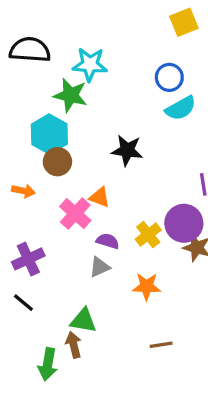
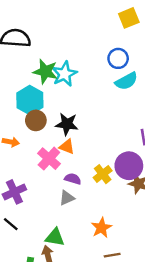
cyan star: (90, 64) -> (64, 74), moved, turned -30
black star: (127, 150) -> (67, 124), moved
orange star: (147, 286) -> (101, 228), moved, turned -30

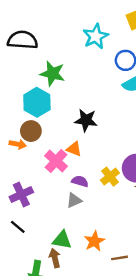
cyan star: (64, 74) -> (96, 36), moved
brown circle: (36, 120) -> (31, 131), moved
black star: (67, 124) -> (86, 120), moved
orange star: (101, 228) -> (94, 241), moved

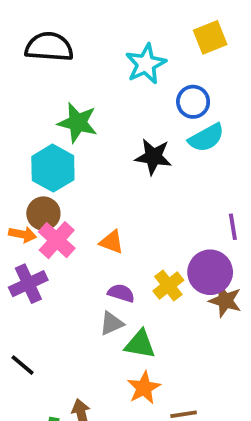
black semicircle: (23, 40) -> (49, 47), moved
black star: (86, 120) -> (153, 157), moved
pink cross: (56, 161) -> (57, 240), moved
purple cross: (21, 194) -> (28, 284), moved
green triangle: (62, 240) -> (140, 344), moved

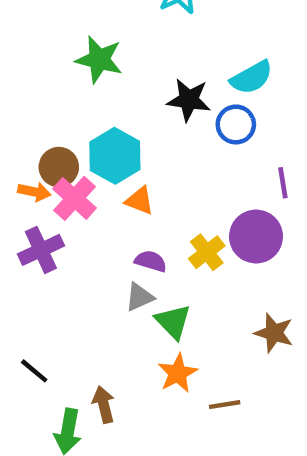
blue circle: (193, 102) -> (236, 124), moved
cyan hexagon: (53, 168) -> (115, 156), moved
brown star: (225, 301) -> (274, 333), moved
green triangle: (140, 344) -> (173, 322), turned 36
black line: (23, 365) -> (34, 371), moved

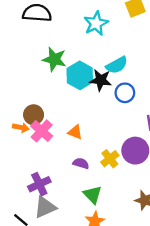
cyan semicircle: (252, 77) -> (117, 65), moved
cyan hexagon: (115, 156) -> (80, 75), moved
purple cross: (41, 250) -> (39, 184), moved
gray triangle: (139, 297) -> (45, 207), moved, size x1.5

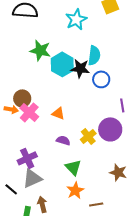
cyan semicircle: (117, 65) -> (94, 55), turned -54

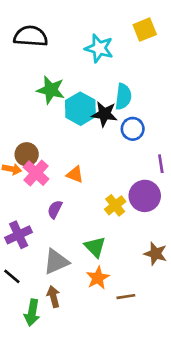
cyan star: (76, 19) -> (99, 48), turned -30
purple semicircle: (63, 140) -> (55, 209), moved, turned -80
purple cross: (27, 158) -> (19, 235), moved
gray triangle: (32, 178) -> (56, 262), moved

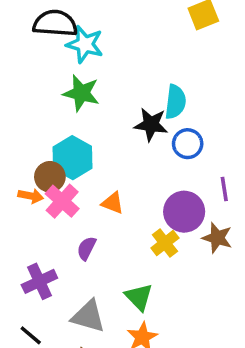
cyan star: (99, 48) -> (85, 44), moved
cyan hexagon: (80, 109) -> (73, 158), moved
purple circle: (145, 196) -> (184, 212), moved
brown star: (155, 254) -> (217, 238), moved
gray triangle: (56, 262) -> (88, 316), turned 40

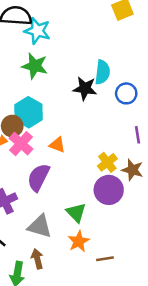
blue circle: (188, 144) -> (126, 93), moved
purple circle: (184, 212) -> (109, 190), moved
yellow cross: (165, 243) -> (107, 162), moved
purple semicircle: (87, 248) -> (39, 177), size x1.6

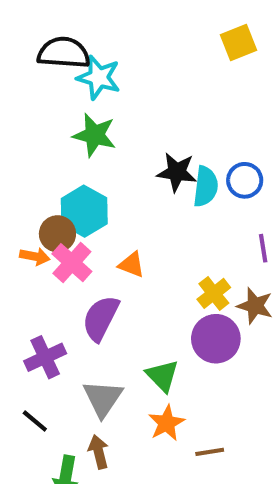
cyan semicircle: (102, 72) -> (206, 186), moved
gray triangle: (40, 226) -> (103, 398), turned 48

